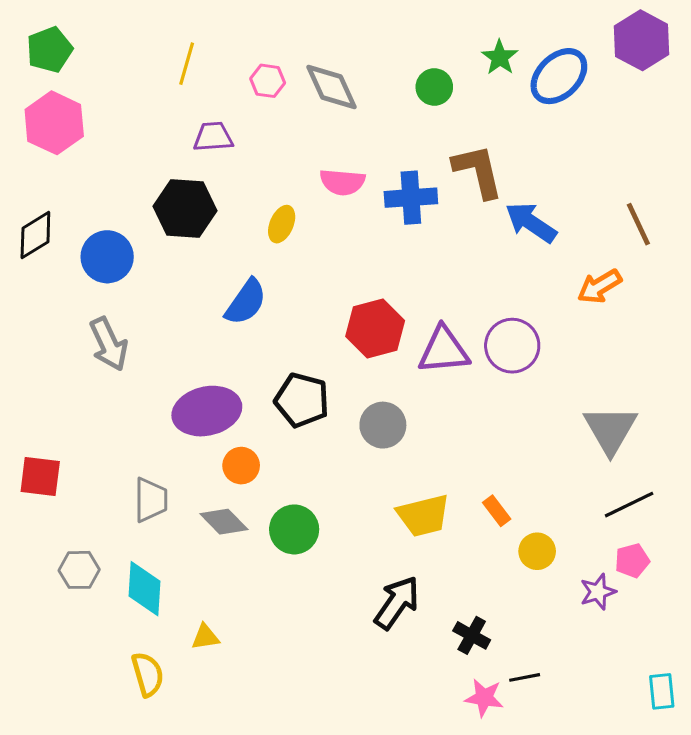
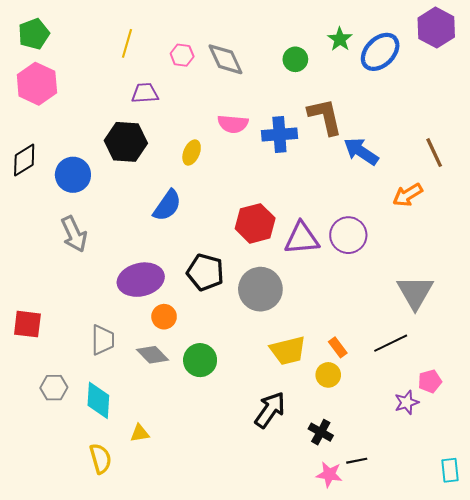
gray circle: (383, 425) -> (260, 289), size x1.4
black line: (629, 505) -> (391, 343), moved
yellow circle: (537, 551) -> (328, 375), moved

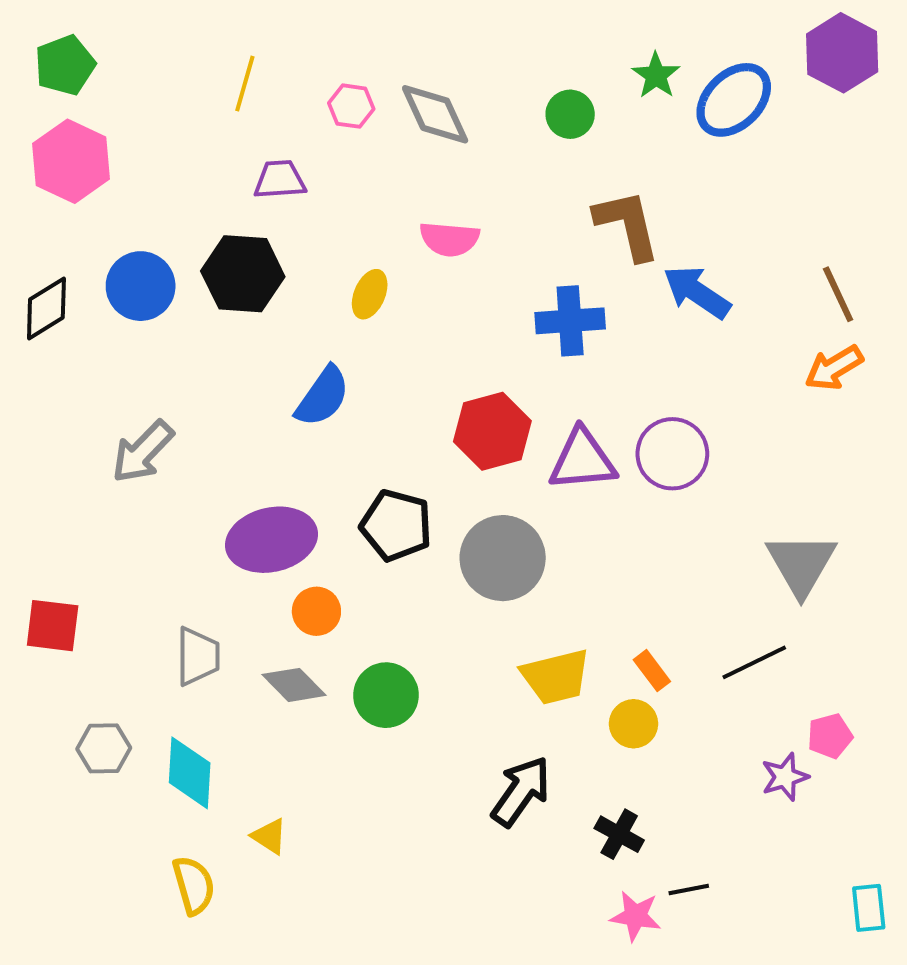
blue cross: (279, 135) -> (570, 321), moved
blue circle: (73, 175) -> (141, 286), moved
orange arrow: (408, 195) -> (834, 368), moved
gray arrow: (74, 234) -> (143, 452), turned 69
yellow triangle: (140, 433) -> (269, 836), turned 42

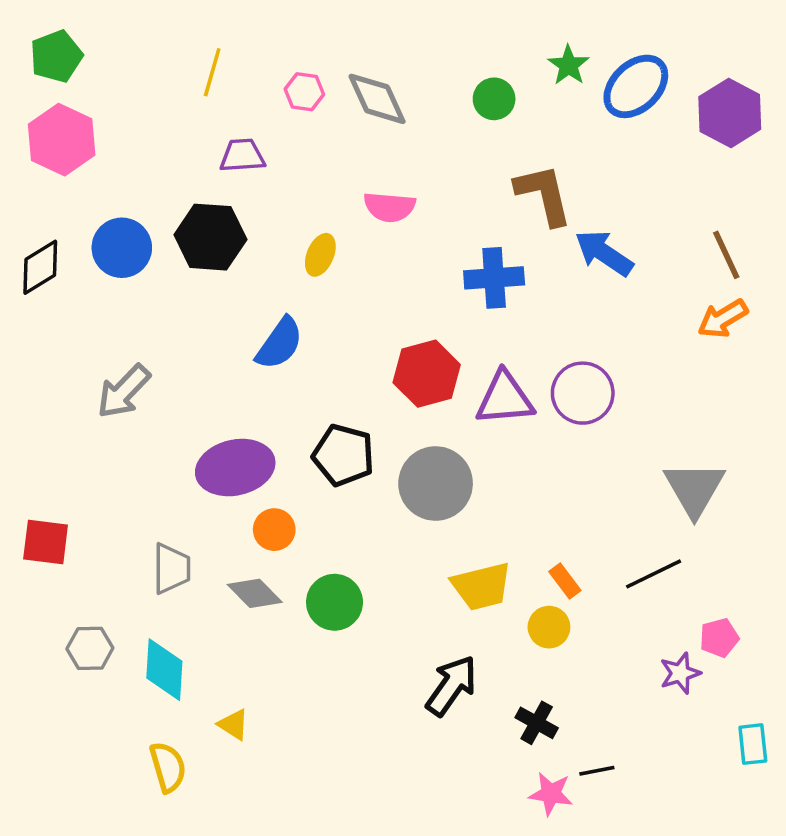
purple hexagon: (842, 53) -> (730, 113), moved
cyan rectangle: (869, 908) -> (753, 744), moved

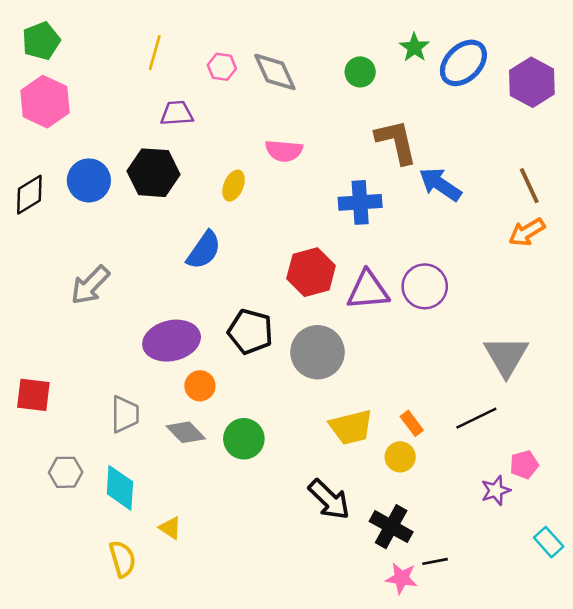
black arrow: (451, 686) -> (329, 499), turned 99
black cross: (537, 723) -> (391, 527), size x1.4
cyan rectangle: (753, 744) -> (549, 542), turned -36

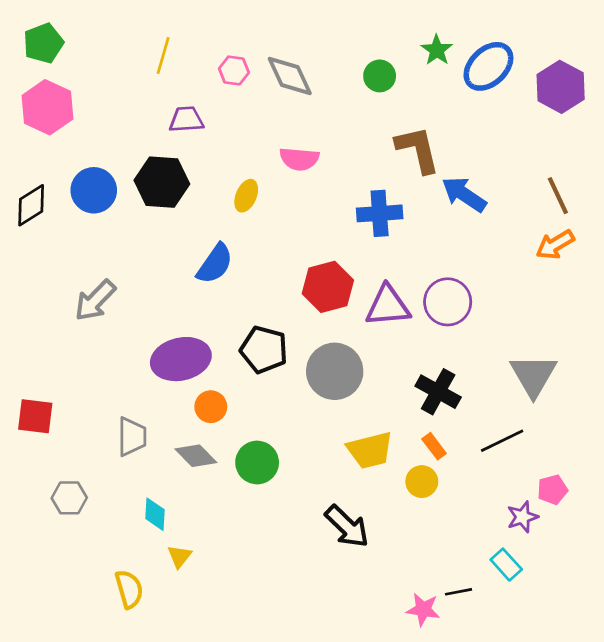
cyan diamond: (120, 488) -> (155, 514), moved, size x0.7
black cross: (391, 527) -> (438, 392), moved
yellow triangle: (170, 528) -> (180, 556), turned 35
cyan rectangle: (549, 542) -> (506, 565), moved

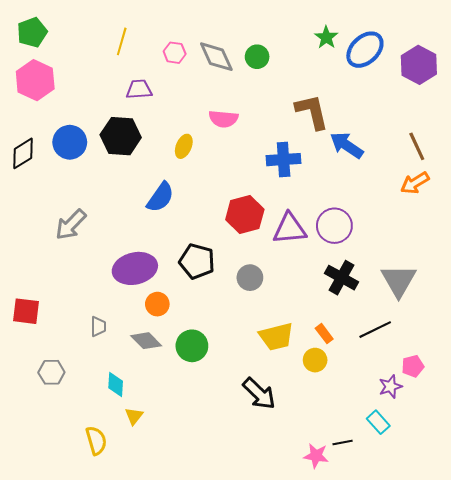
green circle: (380, 76) -> (257, 57), moved
gray circle: (335, 371) -> (250, 278), size x0.6
black cross: (438, 392) -> (342, 278), moved
gray trapezoid: (132, 437) -> (98, 326), size x0.7

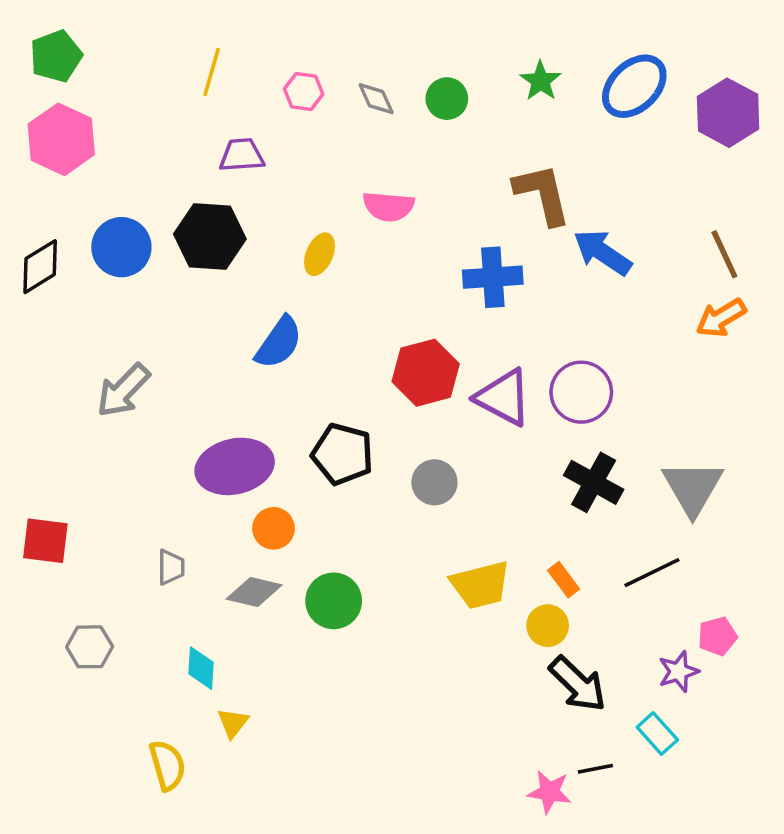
green star: (326, 37) -> (541, 81), moved
gray diamond: (216, 57) -> (376, 99), size x0.6
purple triangle: (290, 229) -> (503, 397), turned 33
gray diamond: (146, 341) -> (254, 592), turned -32
black arrow: (259, 394) -> (578, 684), moved

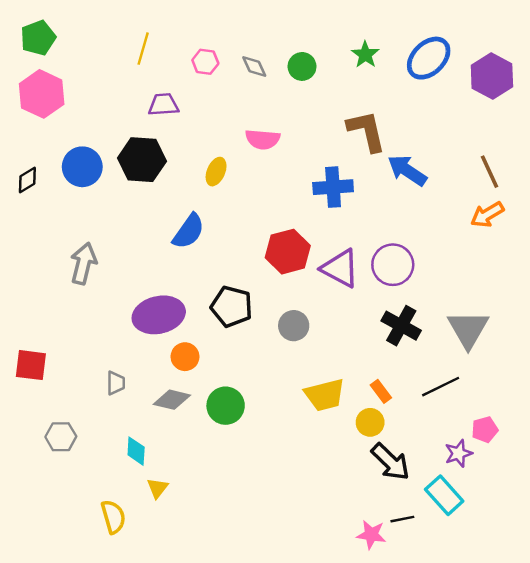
black diamond: (40, 267) -> (27, 180), size x0.7
gray arrow: (123, 390) -> (83, 264), turned 150
cyan rectangle: (657, 733) -> (444, 495), size x1.4

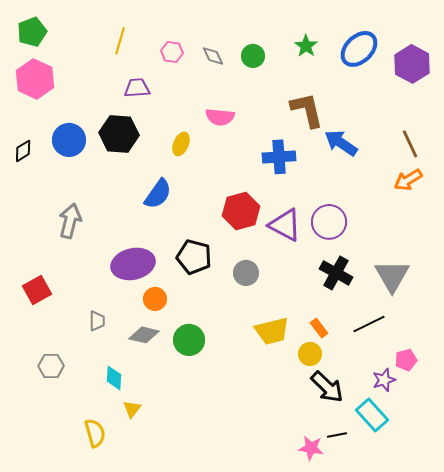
red square: (31, 365) -> (37, 290), moved, turned -36

